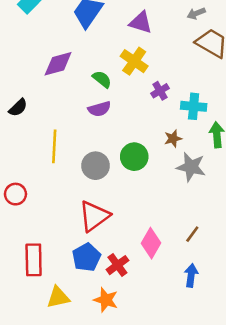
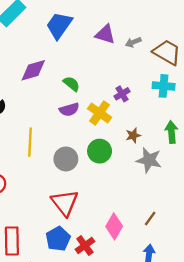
gray arrow: (196, 13) -> (133, 42), moved
yellow cross: (134, 61) -> (100, 113), moved
cyan cross: (194, 106) -> (164, 86), moved
red triangle: (94, 216) -> (65, 203), turned -32

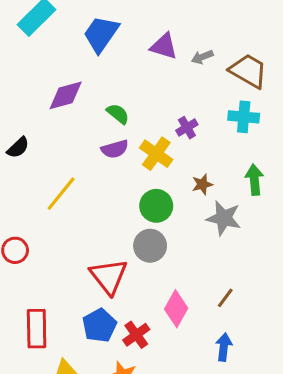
yellow line: (30, 142) -> (61, 194), turned 36
gray circle: (66, 159) -> (150, 246), moved

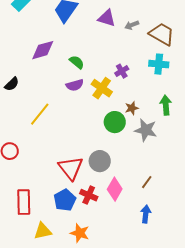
green circle: (156, 206) -> (115, 122), moved
gray circle: (150, 246) -> (100, 161), moved
red cross: (136, 335) -> (89, 195), moved, turned -30

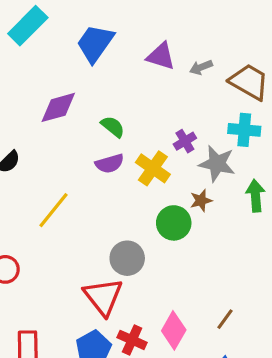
gray star: (146, 130) -> (217, 164), moved
gray circle: (100, 161) -> (127, 258), moved

